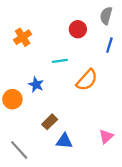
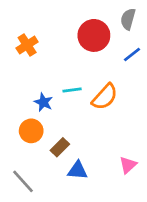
red circle: (78, 29) -> (94, 35), size x1.5
blue line: (109, 45) -> (132, 55), turned 35
cyan line: (60, 61) -> (72, 90), moved
orange circle: (12, 99) -> (31, 131), moved

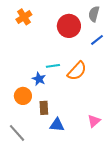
orange cross: (27, 45) -> (24, 17), moved
blue star: (43, 102) -> (39, 79), moved
brown rectangle: (60, 147) -> (44, 108), turned -48

